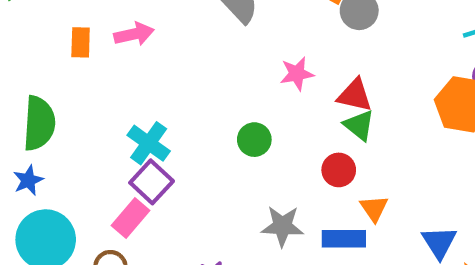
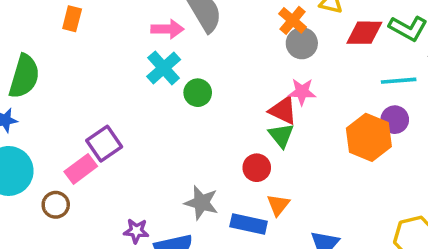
pink arrow: (134, 34) -> (167, 29), moved
pink star: (297, 74) -> (302, 92), moved
green circle: (254, 140) -> (198, 93), moved
cyan cross: (149, 143) -> (164, 68), moved

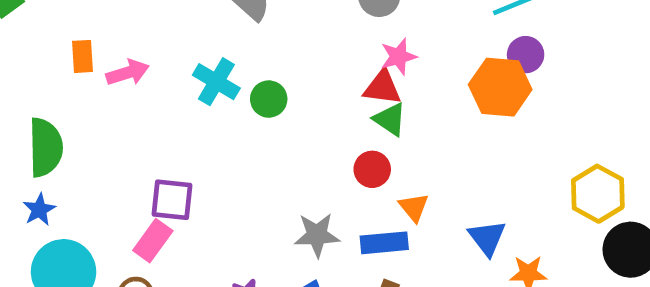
pink arrow: (167, 29) -> (128, 73), moved
purple square: (104, 144) -> (172, 200), turned -32

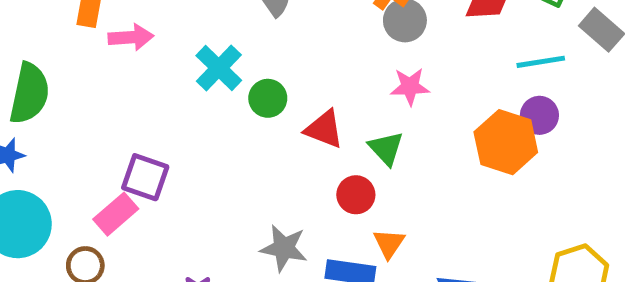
red triangle: (382, 87) -> (324, 129), moved

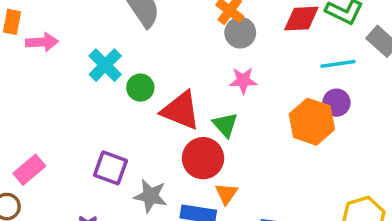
red triangle: (324, 129) -> (181, 110), size x1.4
purple square: (145, 177) -> (111, 168), moved
red circle: (356, 195) -> (203, 158), size x1.5

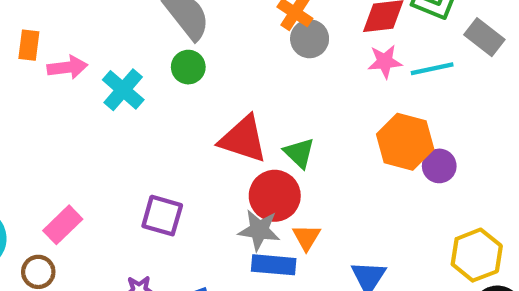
cyan cross: (105, 65) -> (123, 90), moved
pink star: (243, 81) -> (385, 61), moved
green circle: (140, 88) -> (188, 67), moved
purple circle: (336, 103) -> (439, 166), moved
gray star: (150, 196) -> (259, 230), moved

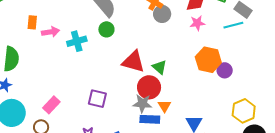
cyan line: (432, 69) -> (233, 25), moved
cyan cross: (123, 90) -> (77, 41), turned 36

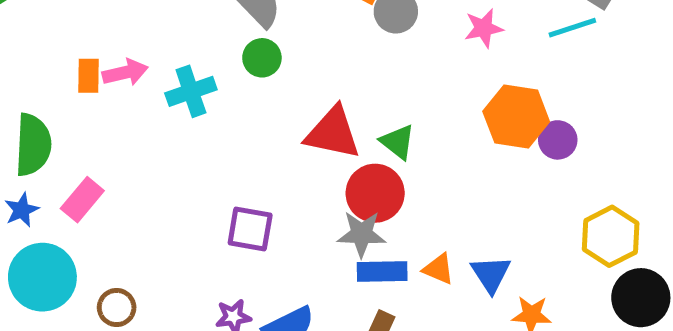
orange rectangle: (32, 22) -> (89, 76), moved
pink rectangle: (51, 105) -> (82, 200), moved
orange triangle: (165, 106) -> (439, 269), moved, turned -32

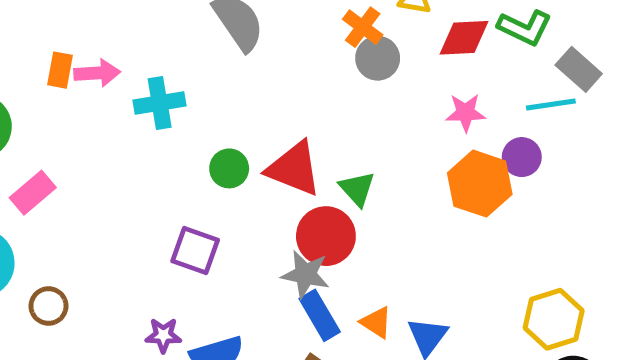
pink star: (484, 28) -> (466, 113), moved
green circle: (262, 58) -> (229, 168), moved
purple circle: (558, 140) -> (522, 157), moved
blue rectangle: (382, 271) -> (320, 315), turned 51

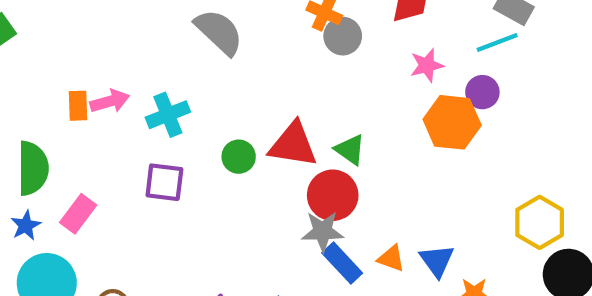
purple square: (195, 250) -> (164, 182), moved

